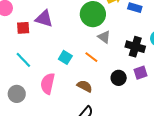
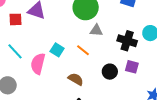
gray triangle: (104, 37) -> (96, 30), turned -32
purple square: (141, 73) -> (132, 67), turned 32
pink semicircle: (48, 84) -> (38, 64), moved

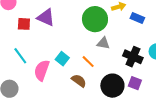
black circle: (110, 72) -> (112, 86), size x1.5
brown semicircle: (76, 79) -> (79, 81), moved

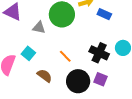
gray triangle: (103, 43) -> (39, 27), moved
orange line: (88, 62) -> (65, 56), moved

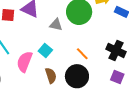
brown semicircle: (45, 76) -> (51, 76), moved, turned 35
black circle: (78, 81) -> (77, 76), moved

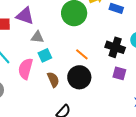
gray triangle: (56, 25) -> (37, 37), moved
cyan square: (45, 51) -> (45, 55), turned 32

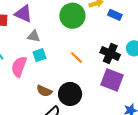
purple square: (119, 73) -> (112, 80), size x1.6
black circle: (79, 77) -> (70, 94), moved
brown semicircle: (53, 80) -> (44, 91), moved, turned 133

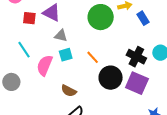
blue rectangle: (115, 15) -> (143, 18), turned 32
orange line: (76, 57) -> (93, 57), moved
black circle: (70, 94) -> (111, 78), moved

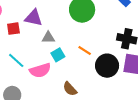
pink semicircle: (45, 65) -> (40, 70), turned -115
brown semicircle: (69, 91) -> (70, 89), turned 35

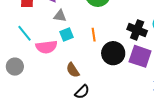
orange line: (85, 50) -> (94, 35), turned 40

